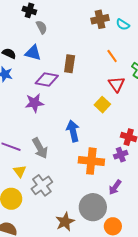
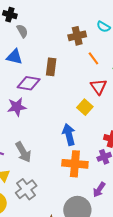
brown cross: (100, 19) -> (77, 36), moved
blue arrow: (73, 131) -> (69, 135), moved

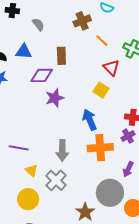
gray semicircle: (22, 31) -> (38, 24), moved
purple star: (17, 107) -> (55, 98), moved
gray arrow: (23, 152) -> (62, 150), moved, turned 40

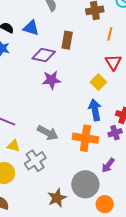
orange line: (102, 41) -> (110, 34), turned 48
blue arrow: (90, 120) -> (95, 110), moved
gray arrow: (62, 150) -> (48, 133), turned -75
yellow triangle: (32, 170) -> (13, 146), turned -40

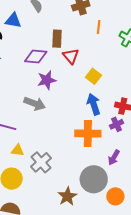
blue triangle: (31, 28) -> (13, 20), moved
red triangle: (113, 62) -> (71, 56), moved
gray arrow: (48, 133) -> (35, 104), moved

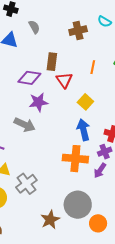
orange line: (99, 27) -> (93, 67), moved
purple arrow: (114, 157) -> (100, 170), moved

